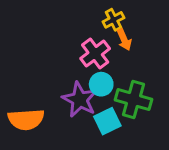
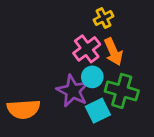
orange arrow: (124, 40) -> (113, 52), moved, size x1.4

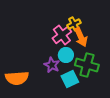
yellow cross: (104, 18) -> (74, 24), moved
purple star: (73, 91) -> (52, 65), size x0.7

